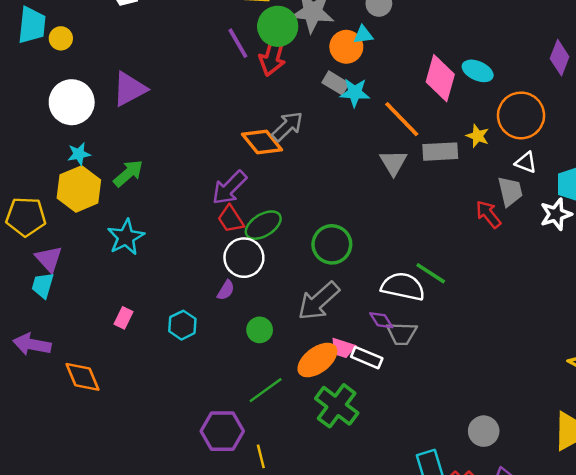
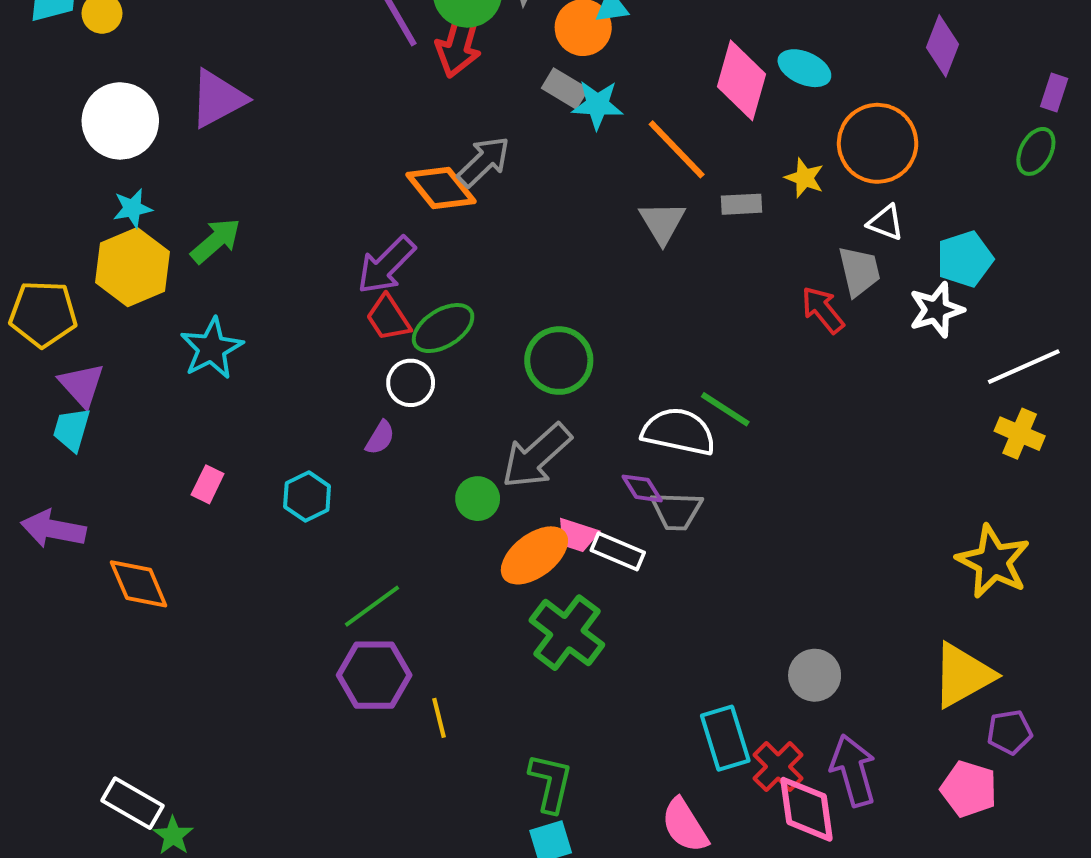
gray rectangle: (440, 152) -> (742, 204), size x0.7
white circle: (244, 258) -> (411, 383), size x0.7
green circle: (260, 330) -> (478, 499), moved
green line: (266, 390) -> (372, 606), moved

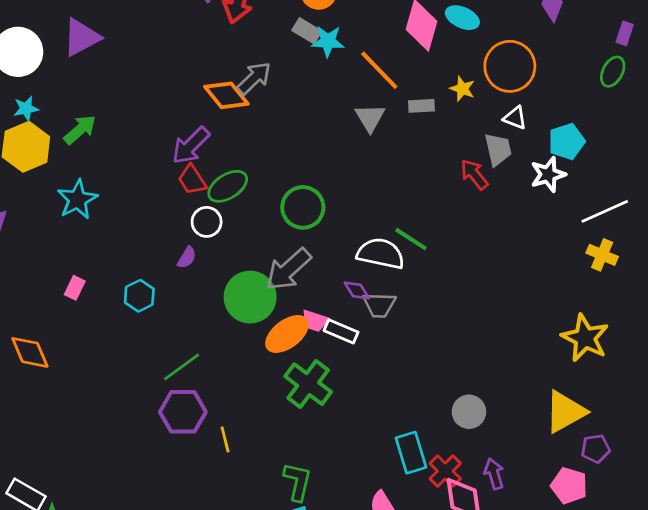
green circle: (478, 499) -> (250, 297), size x1.8
purple arrow: (853, 771) -> (494, 474), size x0.7

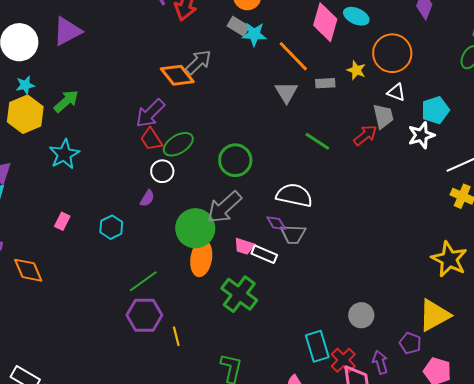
red arrow: (474, 174) -> (365, 135), turned 90
green line: (411, 239) -> (317, 141), moved
orange ellipse: (287, 334) -> (201, 258), moved, turned -44
purple pentagon: (596, 449) -> (410, 343), moved, turned 30

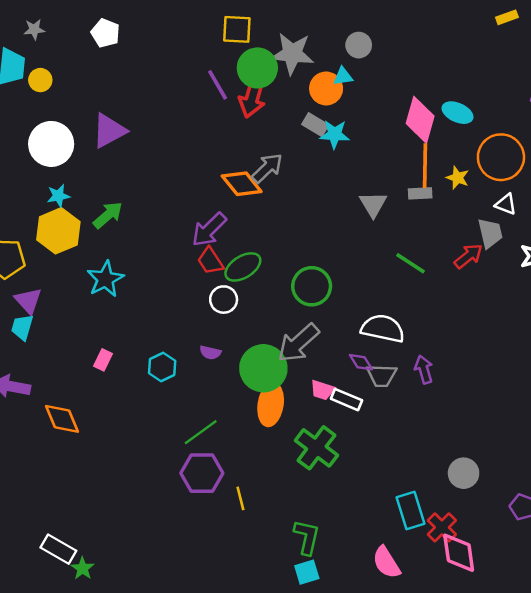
orange line: (293, 56) -> (425, 166), moved, turned 45
purple semicircle: (147, 198) -> (210, 353), moved, turned 72
purple arrow: (380, 362) -> (424, 369), moved

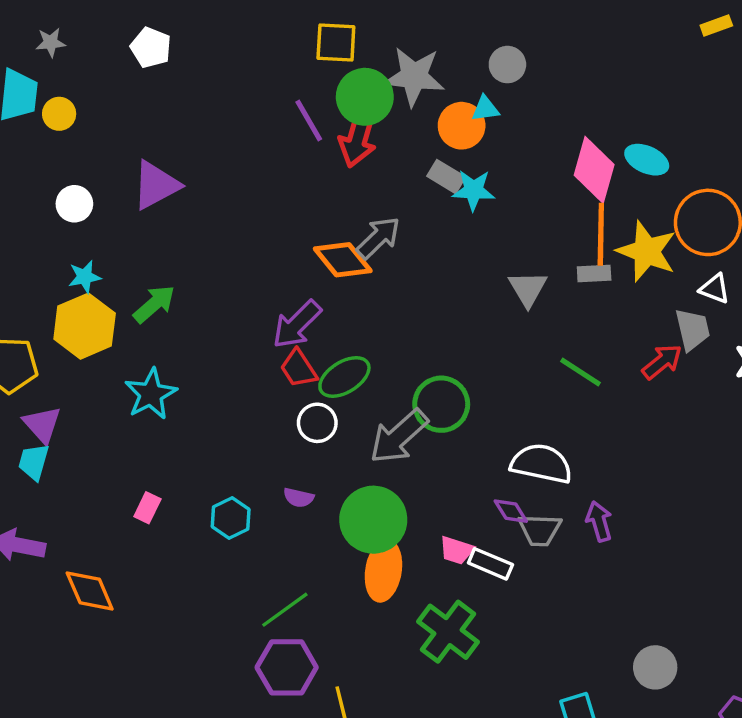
white circle: (51, 144) -> (74, 204), size x0.6
yellow star: (458, 178) -> (647, 251), size x1.8
gray arrow: (298, 343) -> (399, 436), moved

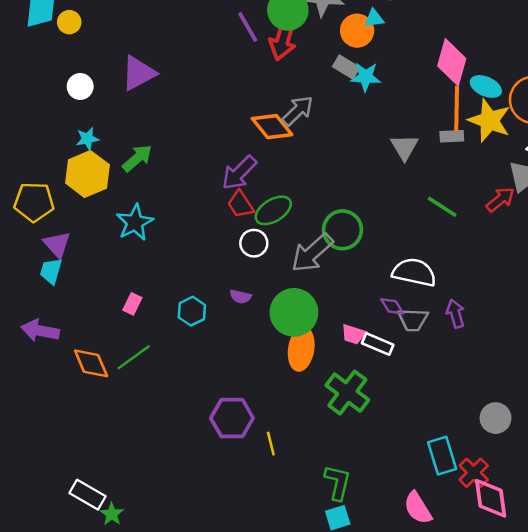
cyan ellipse: (647, 160) -> (486, 86), moved
green line: (285, 610) -> (134, 357), moved

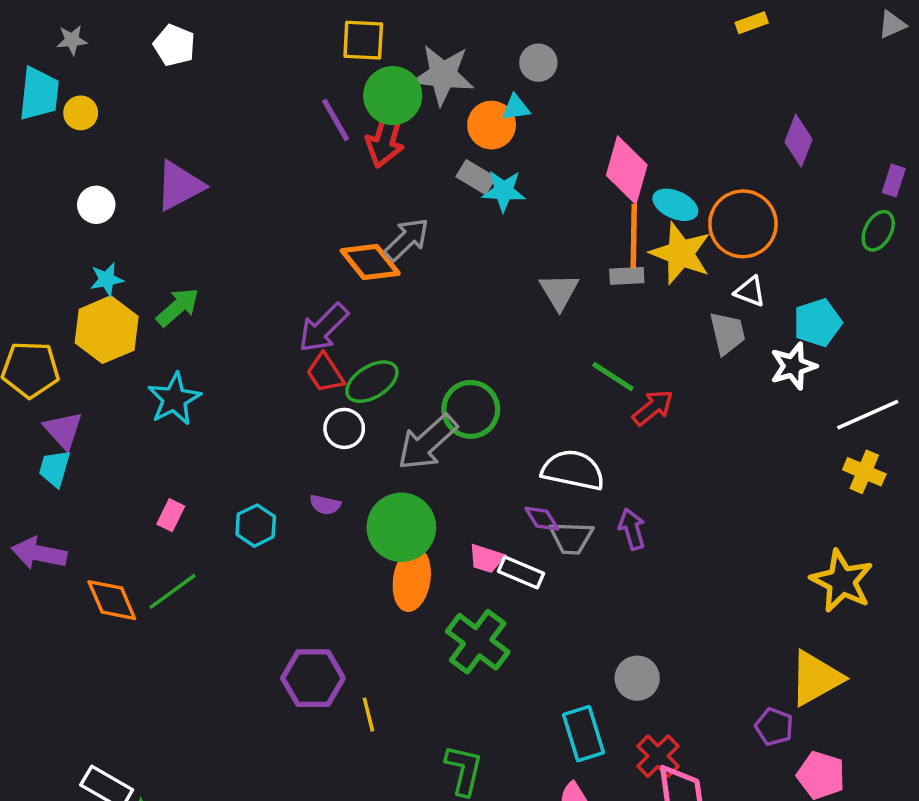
red arrow: (500, 199) -> (653, 408), moved
gray circle: (496, 418) -> (637, 678), moved
cyan rectangle: (442, 456) -> (583, 734), moved

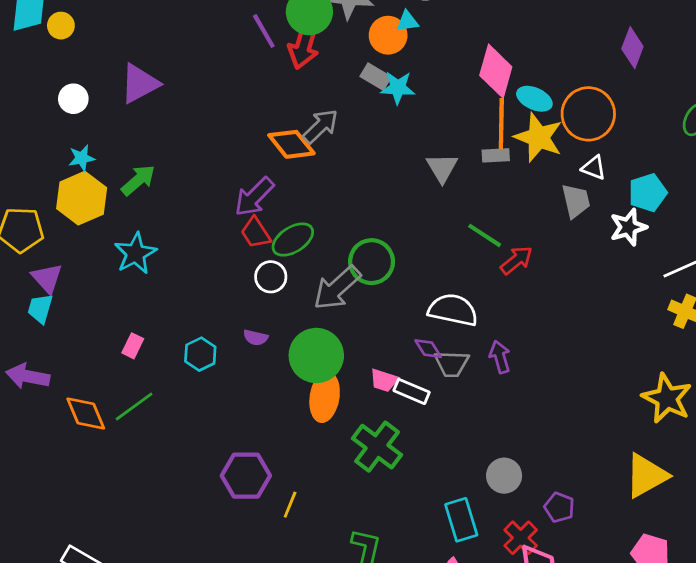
yellow line: (368, 715) -> (290, 505), turned 36
purple pentagon: (774, 727) -> (559, 507), moved

